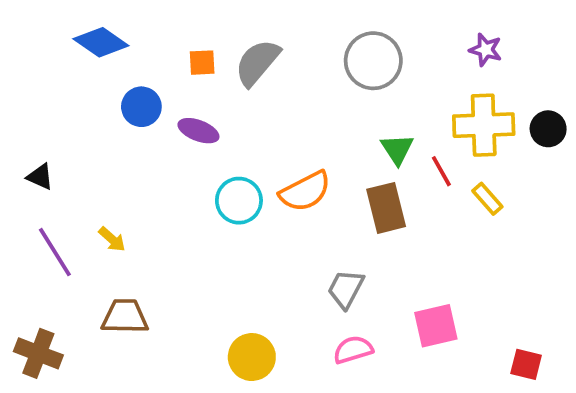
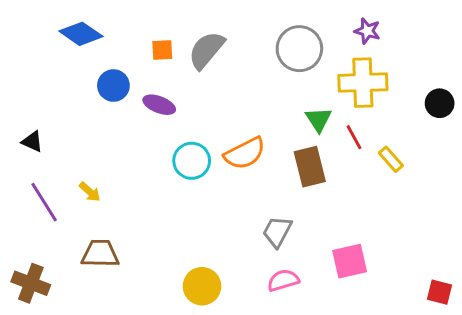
purple star: (486, 50) -> (367, 31), moved
yellow cross: (484, 125) -> (363, 83), moved
red square: (526, 364) -> (440, 292), moved

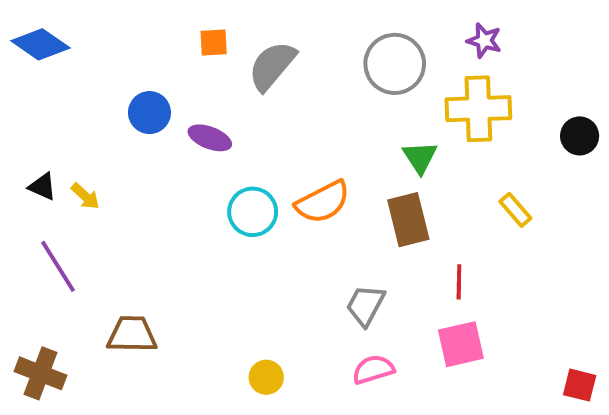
blue diamond: (81, 34) -> (40, 44), moved
orange square: (162, 50) -> (214, 43), moved
red line: (354, 137) -> (459, 282), moved, turned 30
yellow arrow: (90, 192) -> (85, 196), moved
yellow circle: (202, 286) -> (266, 377), size x0.7

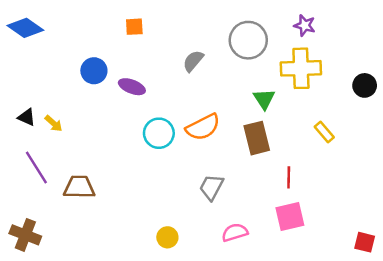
gray semicircle: (272, 66) -> (193, 61), moved, size x0.7
gray trapezoid: (365, 305) -> (212, 187), moved
brown trapezoid: (132, 334) -> (79, 187), moved

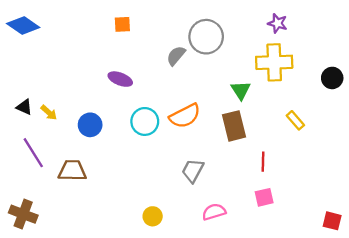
gray circle: (248, 40) -> (206, 37), moved
blue circle: (94, 71) -> (90, 125), moved
pink square: (290, 217) -> (264, 197), size x0.7

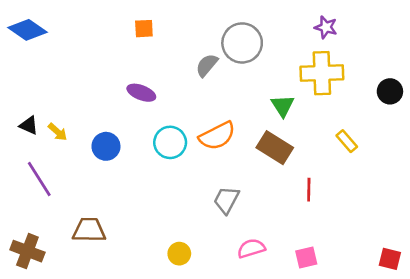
brown rectangle: (234, 126) -> (275, 148), turned -44
brown trapezoid: (72, 171) -> (89, 230), moved
pink square: (264, 197) -> (306, 258), moved

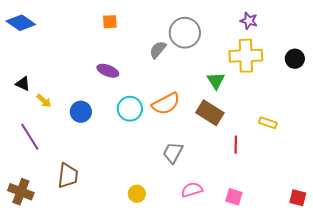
black circle: (390, 91) -> (295, 59), moved
black triangle: (29, 125) -> (23, 84), moved
yellow rectangle: (347, 141) -> (268, 123), moved, turned -30
brown trapezoid: (89, 230) -> (68, 176), turned 96
pink square: (306, 258) -> (234, 197), turned 30

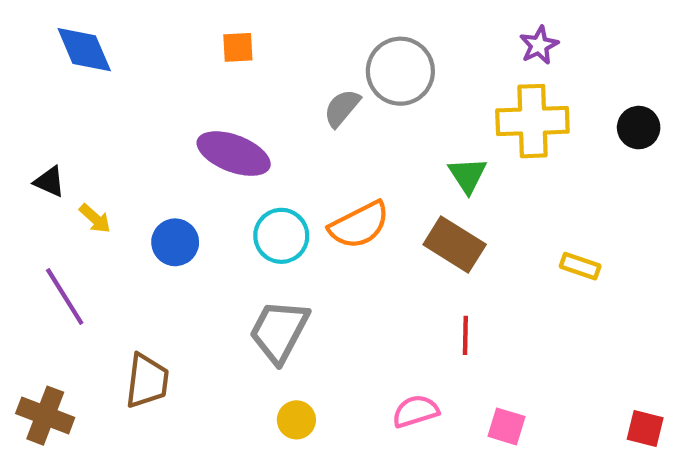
purple star: (249, 21) -> (539, 45), turned 30
blue diamond: (21, 23) -> (84, 50), moved, turned 32
purple ellipse: (108, 71) -> (234, 154), size x1.5
red line: (236, 145) -> (465, 335), moved
gray trapezoid: (173, 153) -> (279, 331), moved, size x1.4

